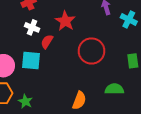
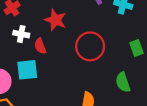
red semicircle: (47, 42) -> (40, 46), turned -40
green semicircle: (114, 89) -> (123, 82), turned -96

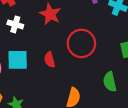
red semicircle: (40, 46) -> (50, 60), moved

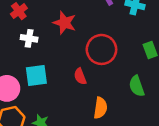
red semicircle: (50, 60) -> (80, 76), moved

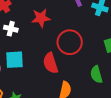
red star: (65, 23) -> (41, 18), turned -30
red semicircle: (80, 76) -> (50, 63), size x1.5

